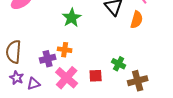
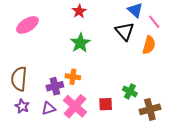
purple triangle: (34, 84) -> (49, 108), moved

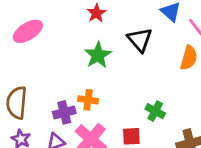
black triangle: (125, 31) -> (140, 40), moved
green cross: (130, 91) -> (155, 111), moved

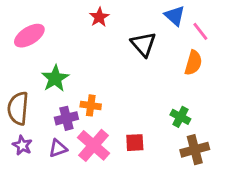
green star: (98, 55) -> (55, 78), moved
green cross: (155, 111) -> (180, 117), moved

